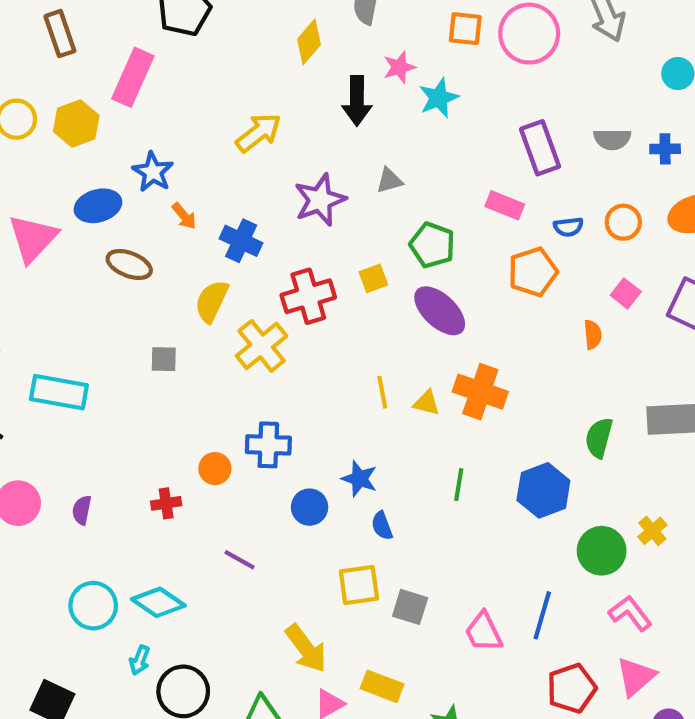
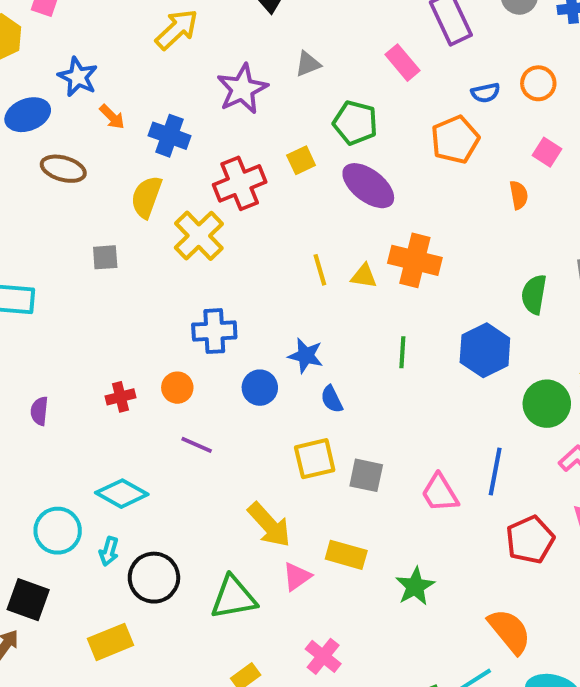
pink rectangle: (505, 205) -> (402, 63), moved, turned 33
orange circle: (215, 469) -> (177, 388), moved
cyan circle: (93, 606) -> (58, 531), moved

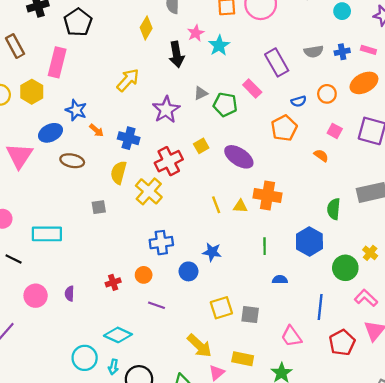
green pentagon: (355, 123) -> (225, 105), moved
orange semicircle: (519, 195) -> (321, 156), turned -40
blue semicircle: (332, 399) -> (280, 280), moved, turned 120
pink trapezoid: (440, 493) -> (291, 336), moved

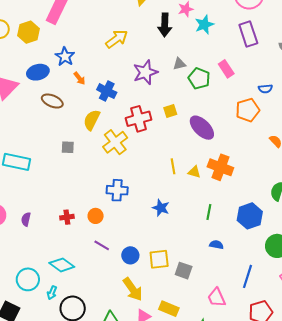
purple rectangle: (277, 62) -> (248, 34), moved
blue circle: (188, 271) -> (130, 255), moved

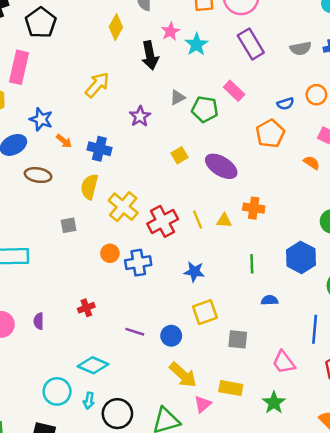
purple star: (145, 72) -> (140, 116), size x0.7
red cross: (138, 119) -> (163, 221), moved
orange cross: (220, 167) -> (254, 208), size x0.7
orange circle: (96, 216) -> (110, 253), moved
yellow square: (159, 259) -> (205, 312), moved

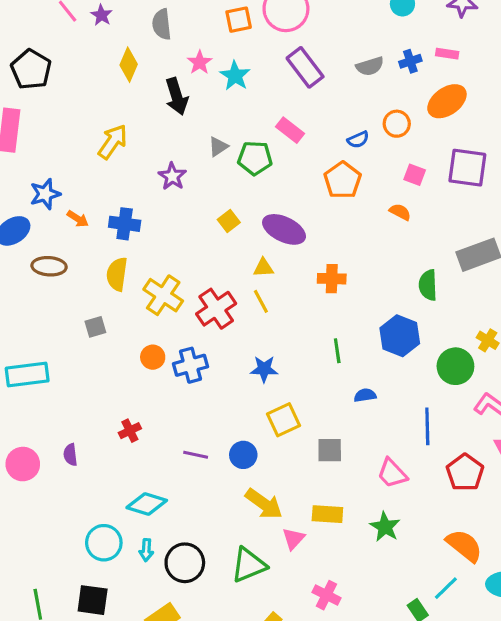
blue star: (41, 119) -> (45, 194), turned -30
yellow triangle: (224, 221) -> (263, 268), moved

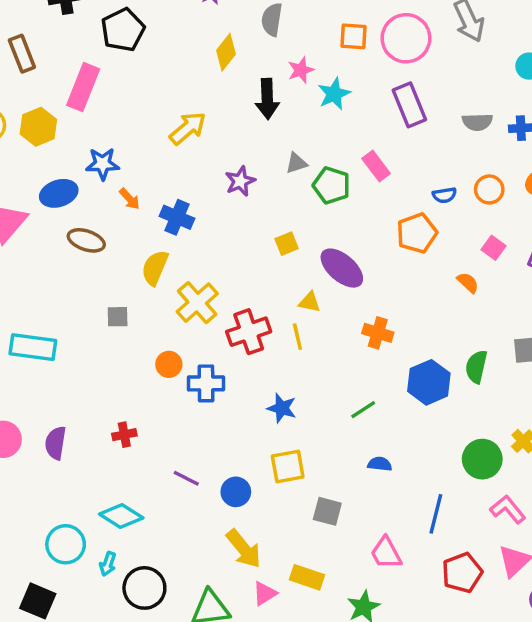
blue hexagon: (400, 336) -> (429, 382), moved
green line: (337, 351) -> (363, 410), turned 50
purple semicircle: (70, 455) -> (55, 443), size x1.4

